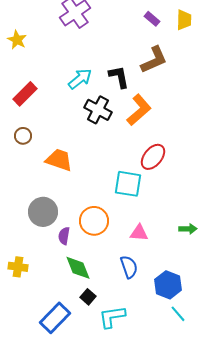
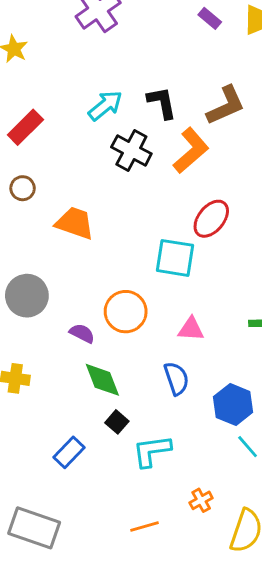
brown L-shape: (154, 60) -> (226, 105), moved
gray circle: (43, 212) -> (27, 296), moved
purple semicircle: (64, 236) -> (82, 333), turned 108
blue rectangle: (55, 318) -> (69, 452), size x0.7

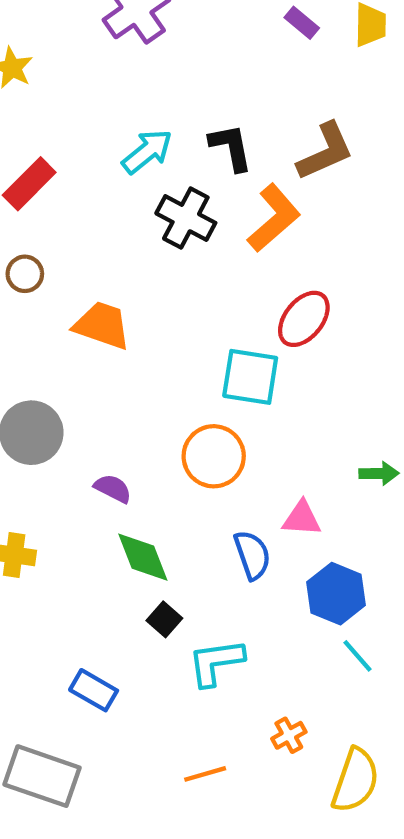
orange circle: (126, 312) -> (214, 456), moved
pink triangle: (191, 329) -> (302, 519), moved
blue rectangle: (69, 452) -> (94, 690), moved, turned 76

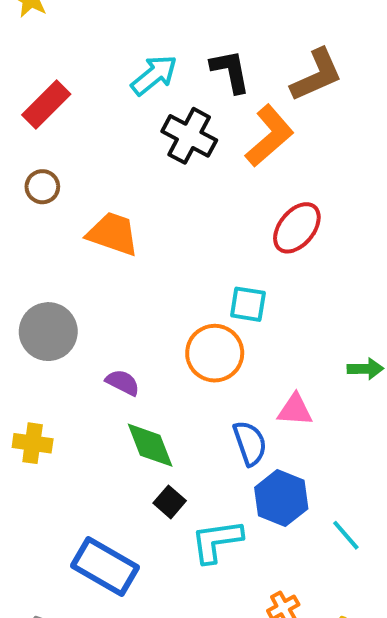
cyan square: (250, 377) -> (248, 304), moved, size x0.7
blue hexagon: (336, 594) -> (281, 498), moved
blue rectangle: (94, 690) -> (105, 567), size x1.5

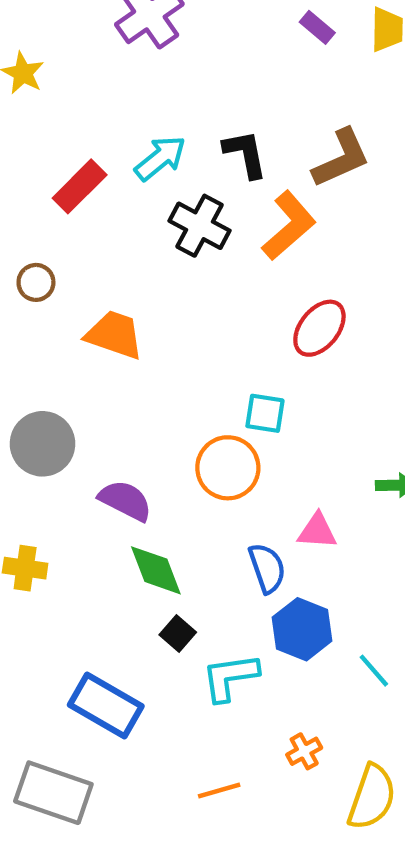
red rectangle: (46, 104) -> (80, 186), moved
purple semicircle: (123, 382) -> (125, 501), size x1.4

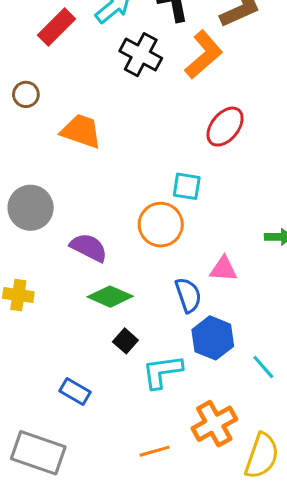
green diamond: (156, 570) -> (110, 297), turned -45
blue rectangle: (106, 705) -> (75, 392), size x0.6
orange cross: (304, 751) -> (214, 424), size x1.8

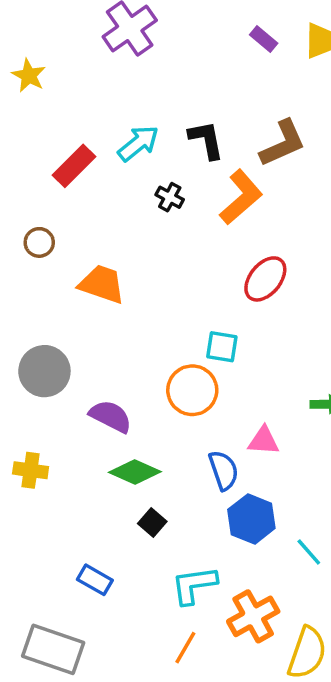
black cross: (141, 55) -> (170, 197), size x0.6
cyan L-shape: (162, 372) -> (194, 585), moved
orange line: (155, 451) -> (185, 648), turned -44

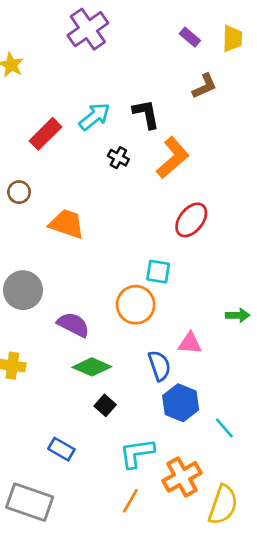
brown L-shape: (283, 143) -> (204, 86), moved, size x0.7

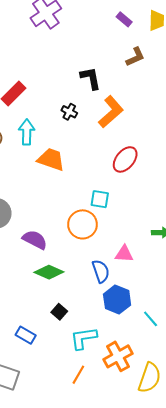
cyan arrow: (95, 117) -> (27, 132), moved, turned -50
orange trapezoid: (67, 224) -> (51, 159), moved
black square: (105, 405) -> (59, 312), moved

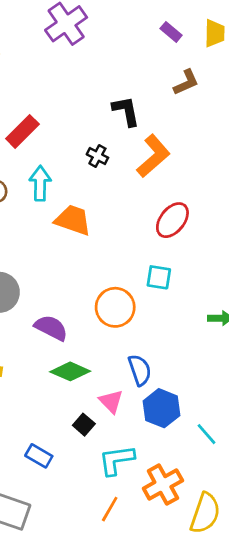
cyan square: (100, 199) -> (159, 277), moved
pink triangle: (124, 254) -> (111, 401), moved, turned 42

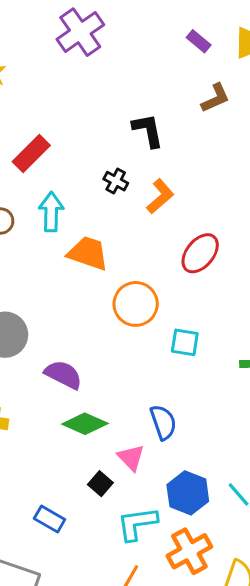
orange L-shape: (153, 156) -> (160, 196), moved, size x0.7
cyan square: (159, 277) -> (185, 342), moved
orange circle: (115, 307) -> (136, 304), moved
blue hexagon: (162, 408) -> (188, 493), moved

